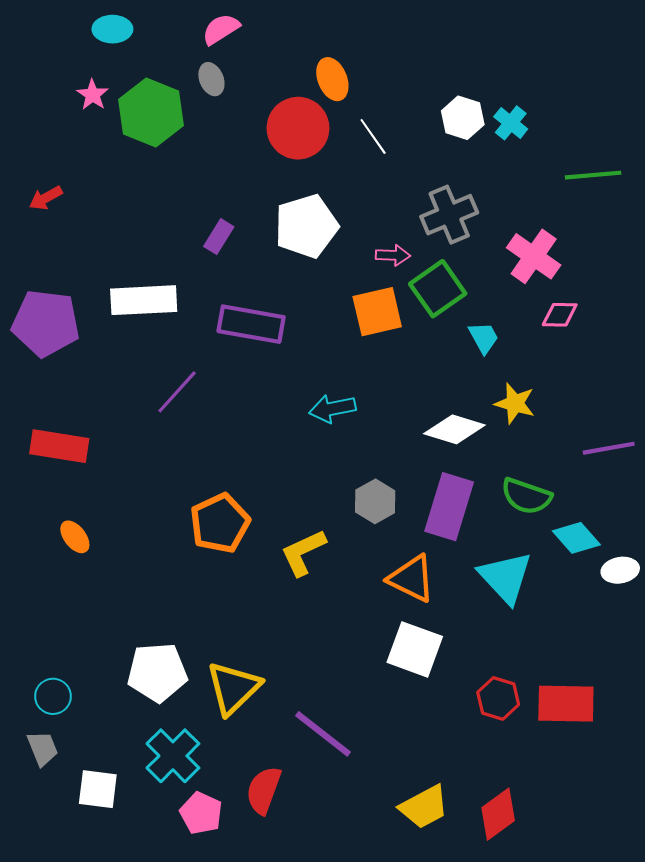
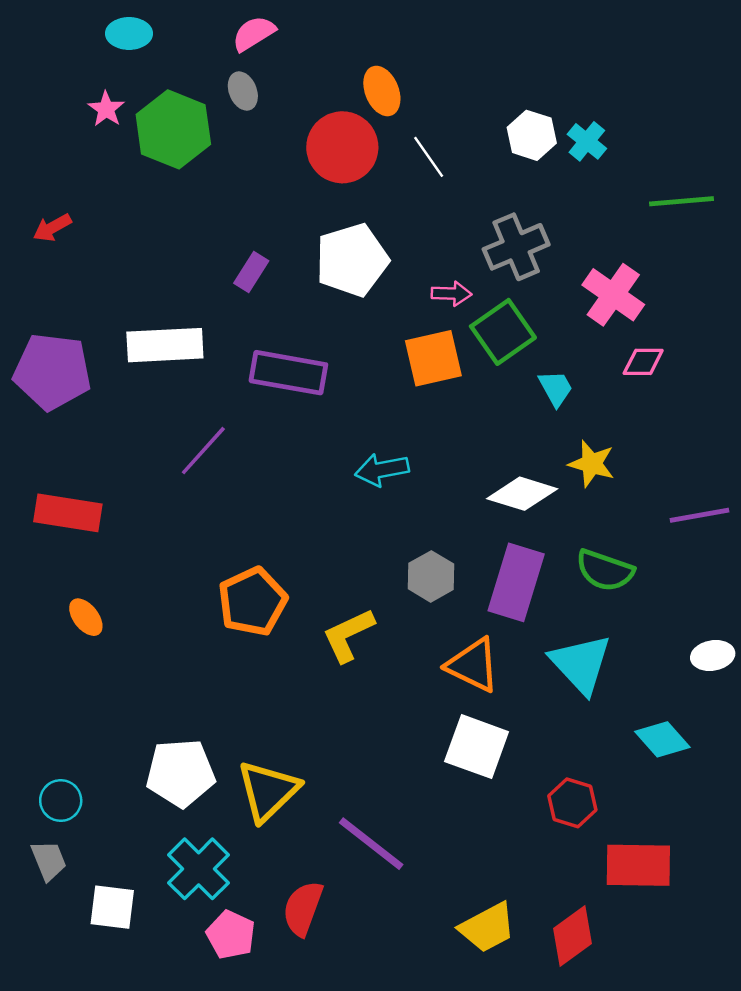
cyan diamond: (576, 538) -> (662, 739), moved
red rectangle: (566, 704) -> (638, 865), moved

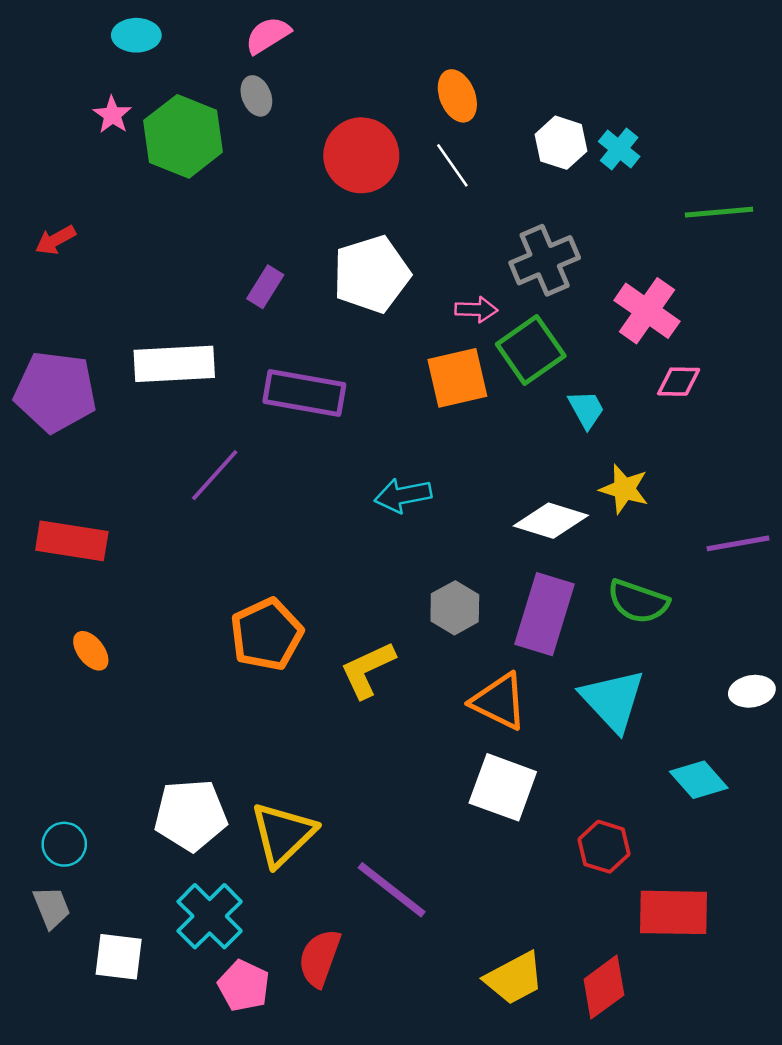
orange ellipse: (382, 91) -> (457, 96), moved

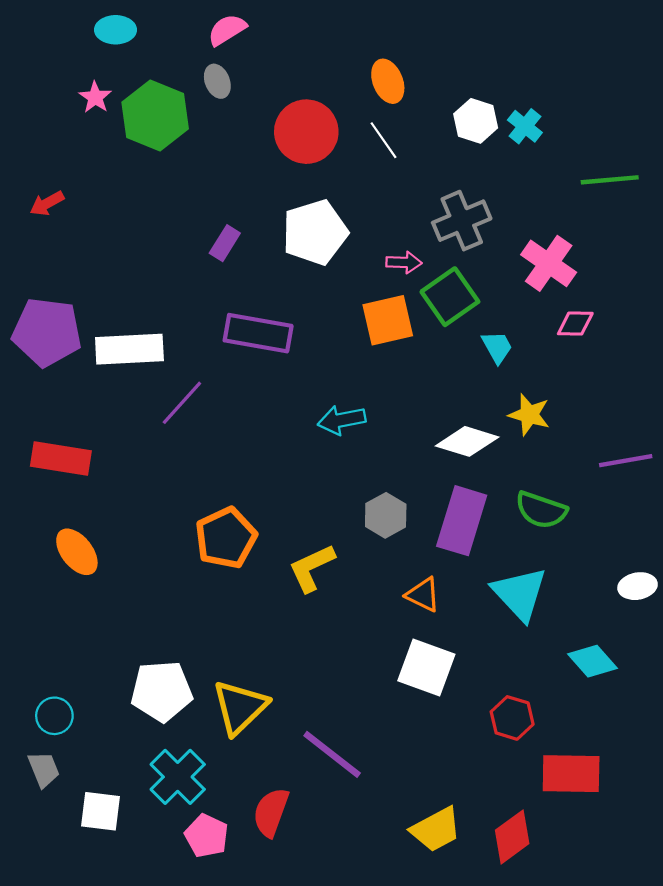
white rectangle: (174, 364) -> (129, 349), moved
orange ellipse: (91, 651) -> (77, 552), size x1.4
orange triangle: (499, 701) -> (423, 595), size x0.7

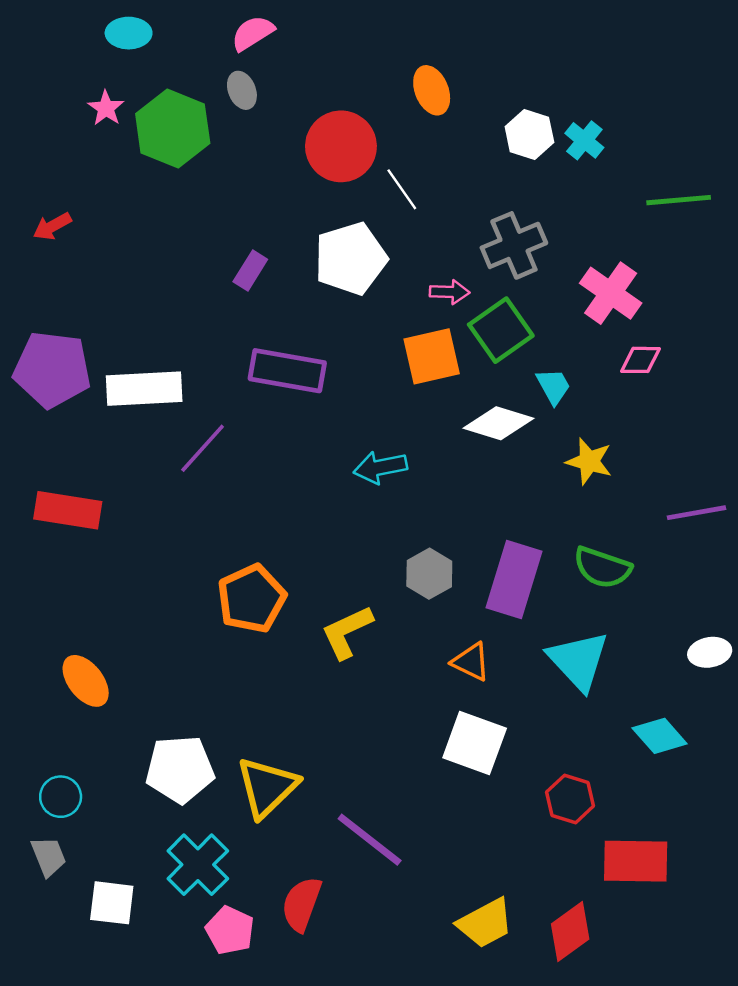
white line: (383, 140) -> (402, 189), moved
white diamond: (467, 441) -> (498, 423), moved
orange ellipse: (77, 552) -> (86, 681), moved

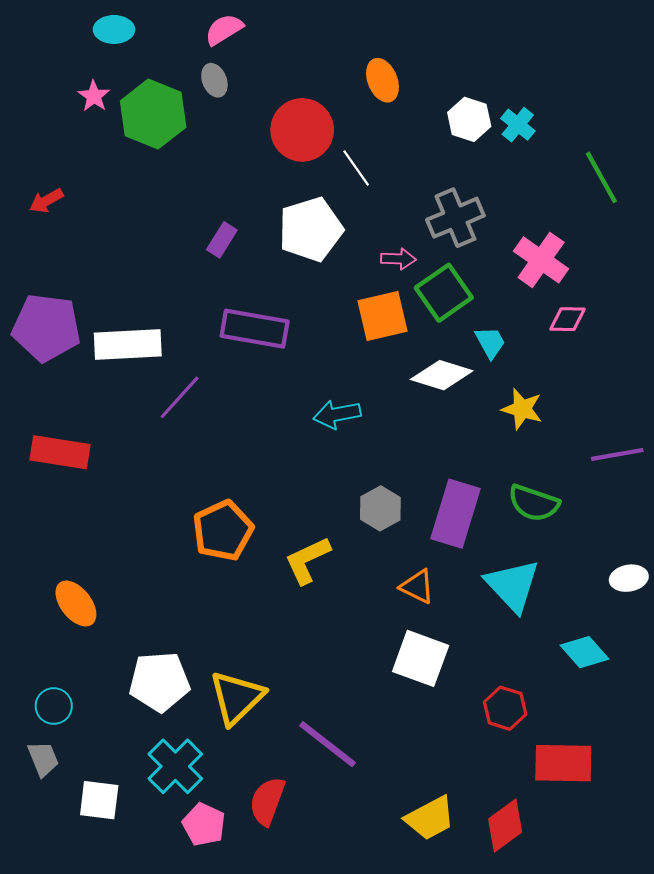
green line: (679, 200) -> (601, 177), turned 66

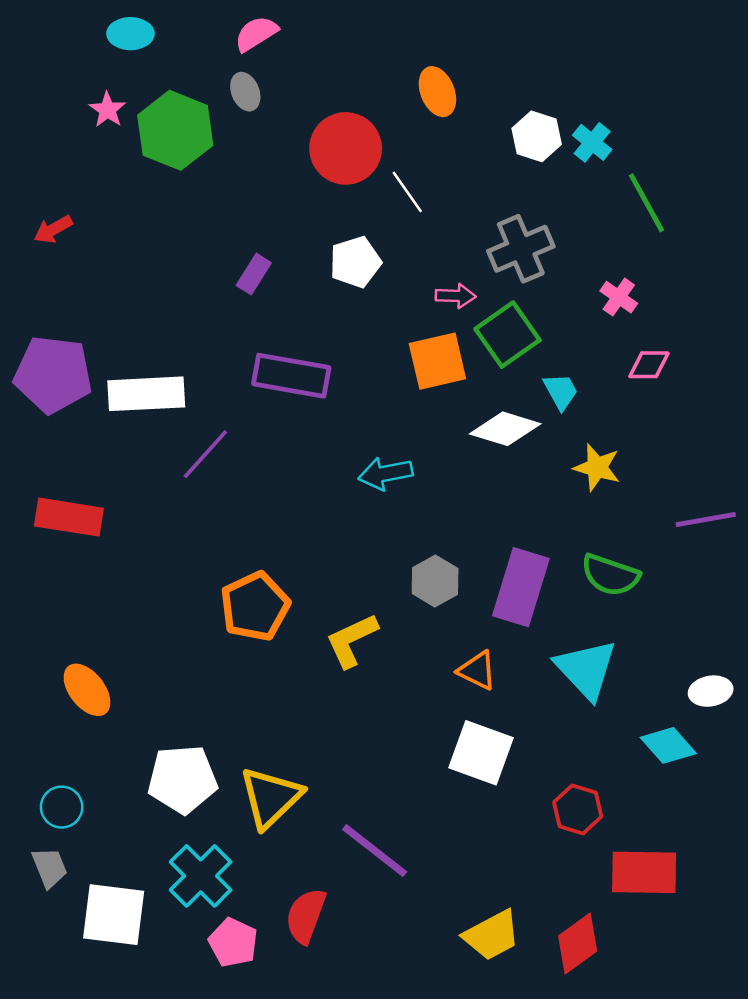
green line: (601, 177) -> (647, 203), moved
white pentagon: (311, 229) -> (355, 262), size x0.7
pink cross: (541, 260) -> (619, 297), size x0.6
white ellipse: (629, 578) -> (711, 691), moved
white square: (99, 800) -> (114, 915), size x1.4

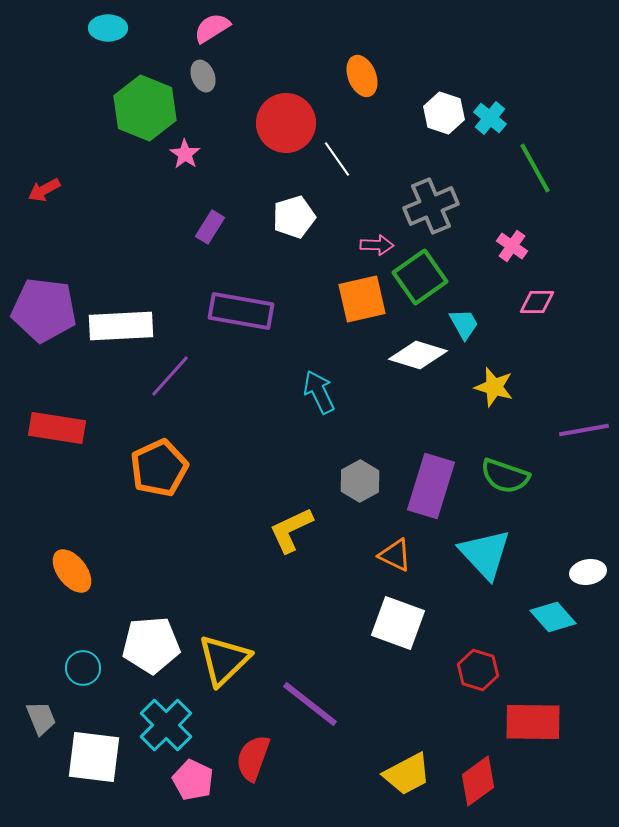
pink star: (108, 110) -> (185, 154), moved
cyan arrow: (385, 474) -> (319, 392), turned 75
orange pentagon: (255, 606) -> (159, 468), moved
cyan circle: (62, 807) -> (83, 668), moved

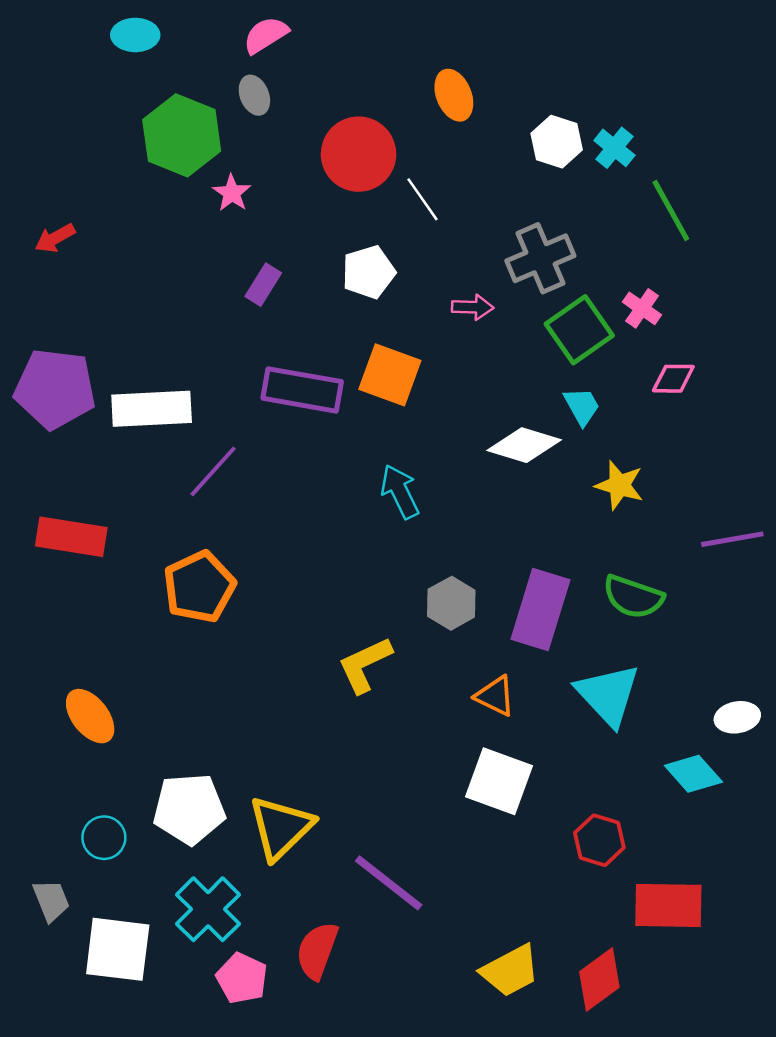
green square: (420, 277) -> (579, 330), moved
orange square: (362, 299) -> (390, 375), moved, turned 33

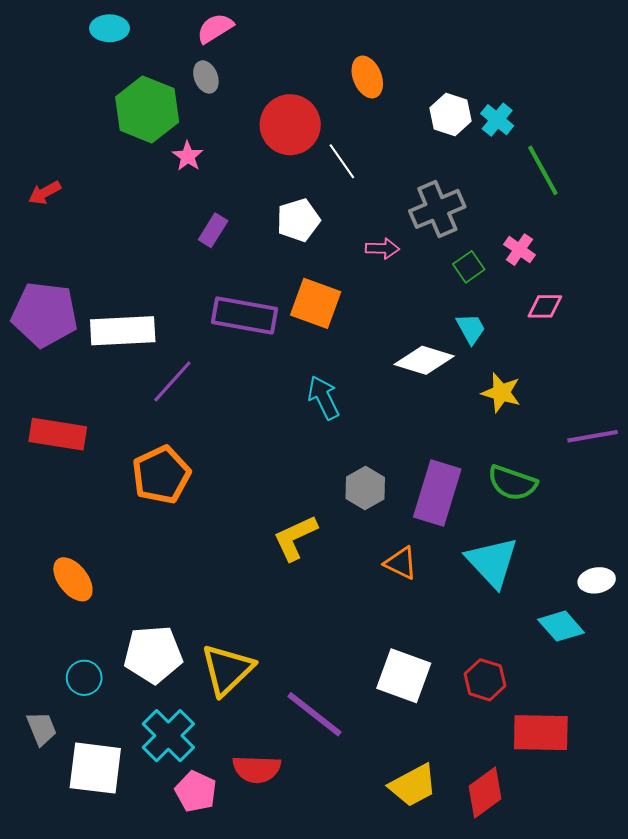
green square: (579, 330) -> (469, 267), size x0.6
white square: (499, 781) -> (404, 676), moved
red semicircle: (317, 951) -> (257, 769), turned -108

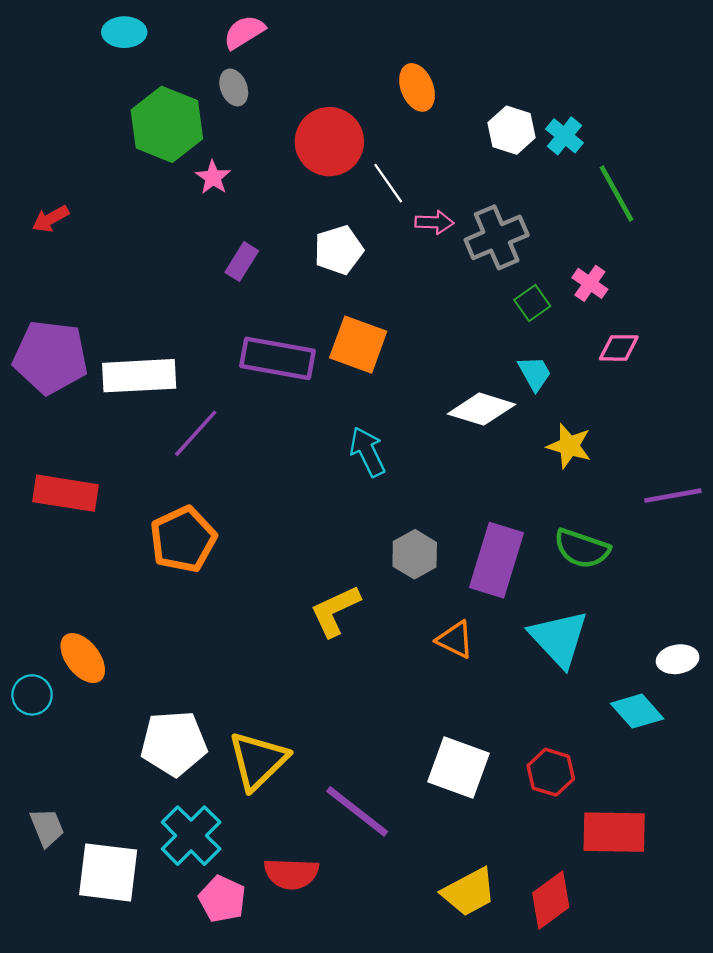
pink arrow: (382, 249) -> (434, 222), moved
cyan circle: (84, 678) -> (32, 695), moved

